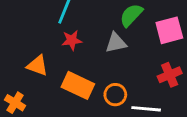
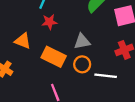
gray triangle: (116, 43) -> (82, 41), moved

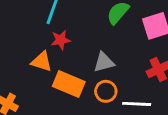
orange triangle: (23, 41) -> (42, 62), moved

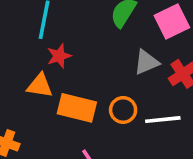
gray triangle: (104, 62) -> (146, 62), moved

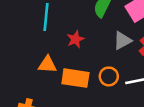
red star: (59, 56) -> (75, 39), moved

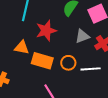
red star: (75, 39) -> (46, 31), size x1.5

